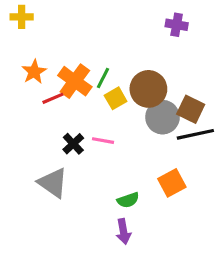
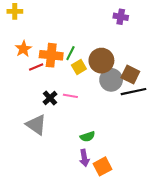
orange cross: (75, 81) -> (51, 55), turned -30
orange square: (172, 183) -> (102, 166), moved

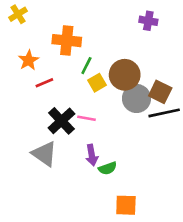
yellow cross: (15, 11) -> (18, 14), turned -32
orange cross: (51, 55) -> (67, 41), moved
black cross: (50, 98) -> (61, 121), size x1.5
purple arrow: (84, 158) -> (92, 155), moved
orange square: (102, 166) -> (126, 205), turned 30

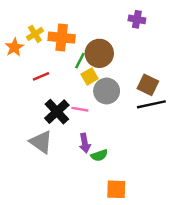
yellow cross: (18, 14) -> (35, 34), moved
orange star: (29, 60) -> (14, 47), moved
brown circle: (125, 75) -> (99, 53), moved
gray circle: (137, 98) -> (107, 91), moved

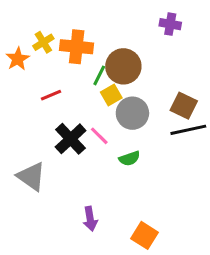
pink line: (80, 109) -> (99, 136), turned 35
gray triangle: (41, 142) -> (31, 177), moved
purple arrow: (85, 143) -> (90, 219), moved
green semicircle: (99, 155) -> (129, 158), moved
orange square: (116, 189) -> (145, 235), turned 30

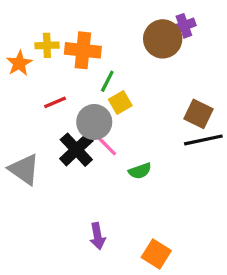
purple cross: (170, 24) -> (184, 26), turned -30
yellow cross: (43, 42) -> (47, 45), turned 30
brown circle: (123, 66) -> (163, 39), moved
gray circle: (132, 113) -> (94, 122), moved
gray triangle: (31, 177) -> (24, 169), moved

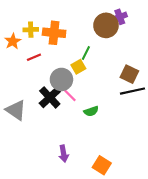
green line: (107, 81) -> (86, 53), moved
red line: (55, 102) -> (34, 57), moved

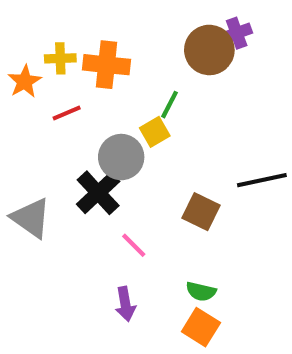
brown square: (129, 74) -> (201, 212), moved
pink line: (70, 95) -> (134, 245), moved
green semicircle: (91, 111) -> (201, 291), moved, turned 32

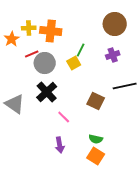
purple cross: (237, 33) -> (113, 55), moved
brown circle: (209, 50) -> (115, 24), moved
gray circle: (121, 157) -> (45, 63), moved

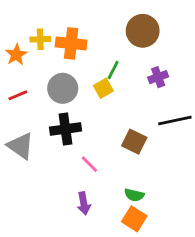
brown circle: (115, 24) -> (143, 31), moved
red line: (32, 54) -> (18, 95), moved
black cross: (47, 92) -> (65, 129), turned 35

